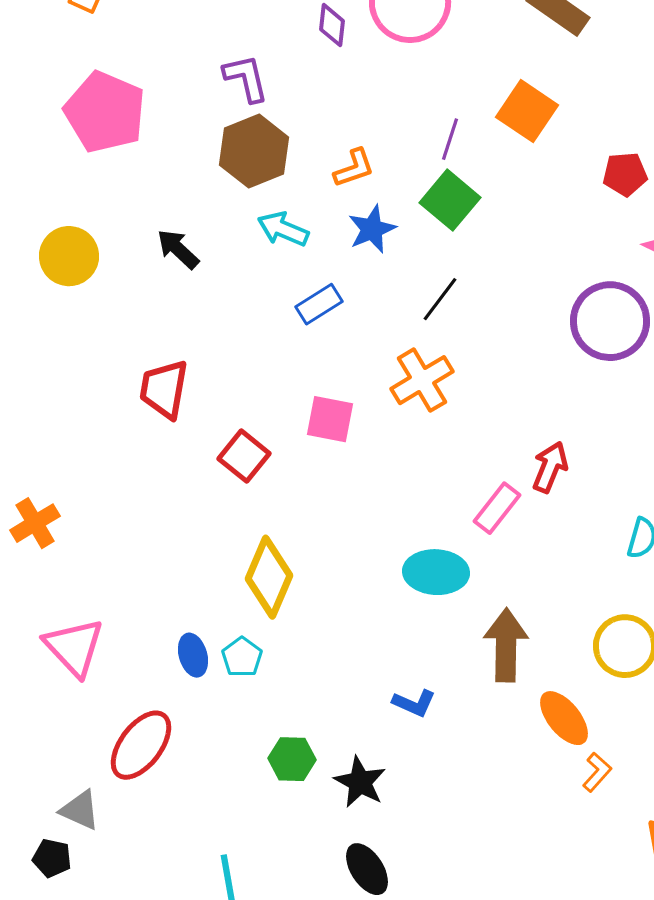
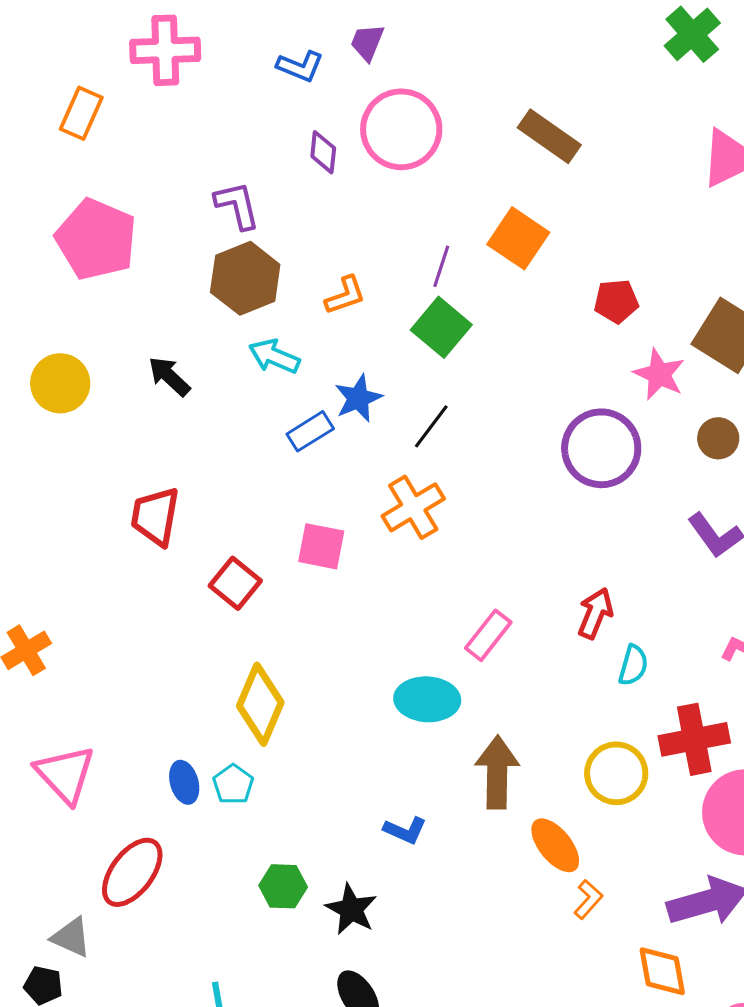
blue star: (372, 229) -> (358, 398), moved
red arrow: (550, 467) -> (595, 613), moved

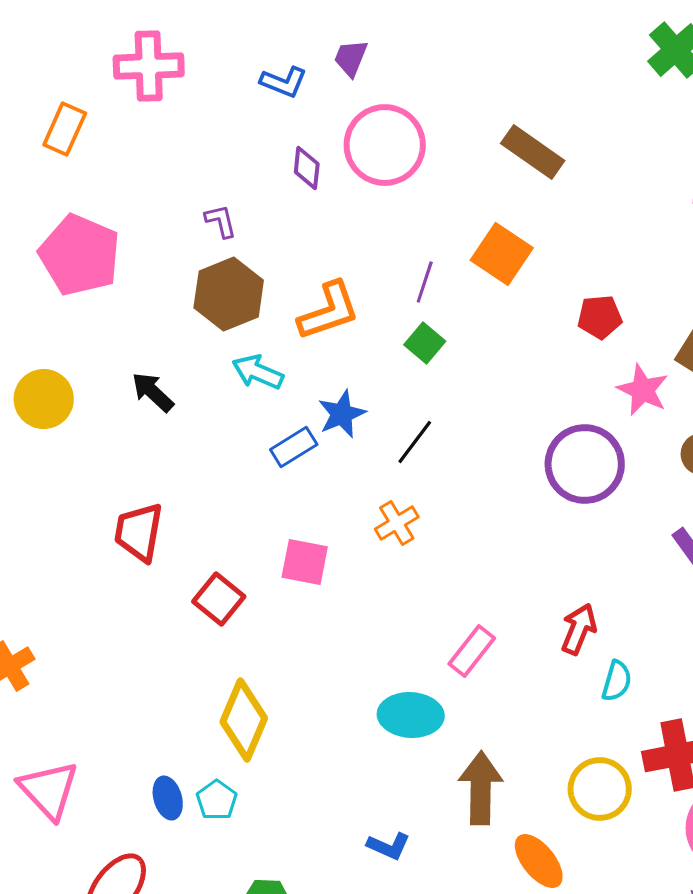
purple L-shape: (237, 205) -> (221, 221), size x0.7
orange L-shape: (345, 295) -> (329, 311), size x1.5
green square: (441, 327) -> (425, 343), size x0.7
orange cross: (413, 507) -> (397, 523), size x0.7

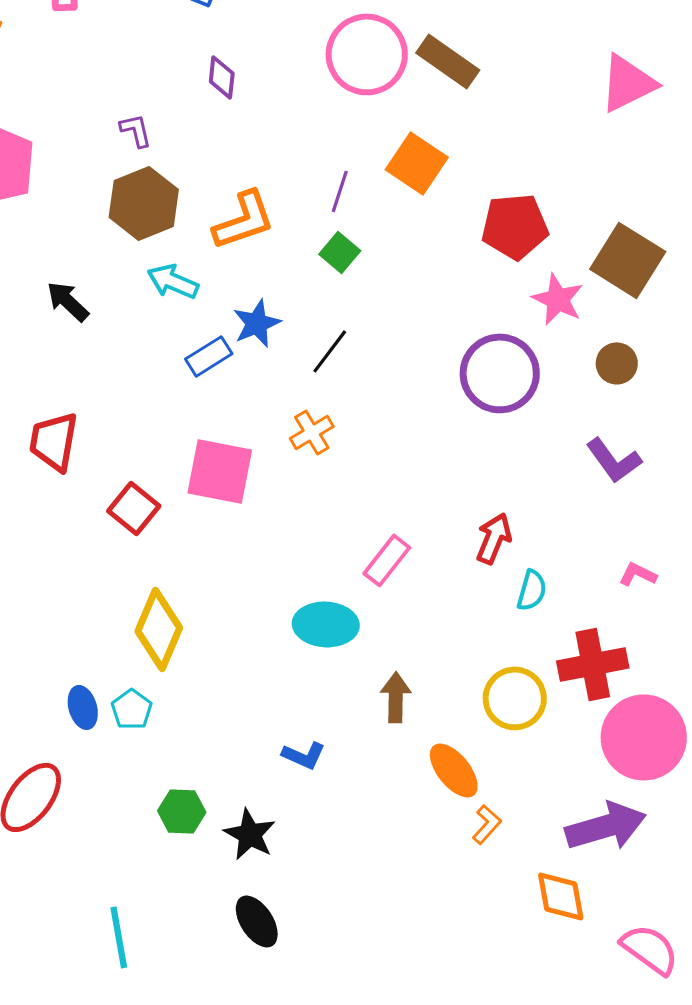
pink circle: (385, 145) -> (367, 54), moved
red pentagon: (600, 317) -> (515, 226), size x1.5
pink square: (305, 562) -> (220, 471), size x1.4
brown arrow: (481, 788) -> (396, 697), size x0.7

